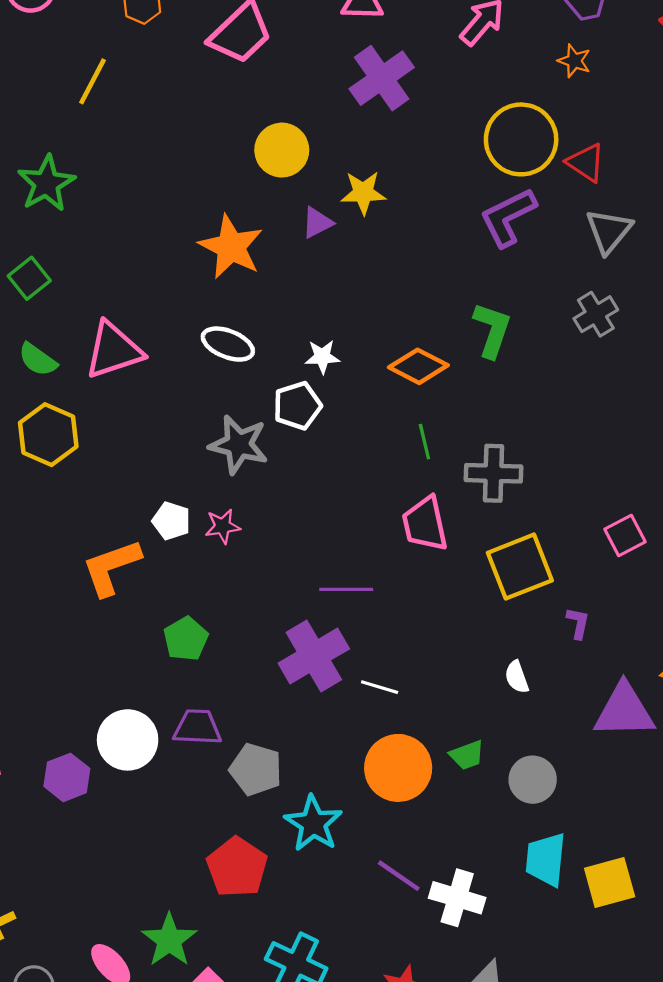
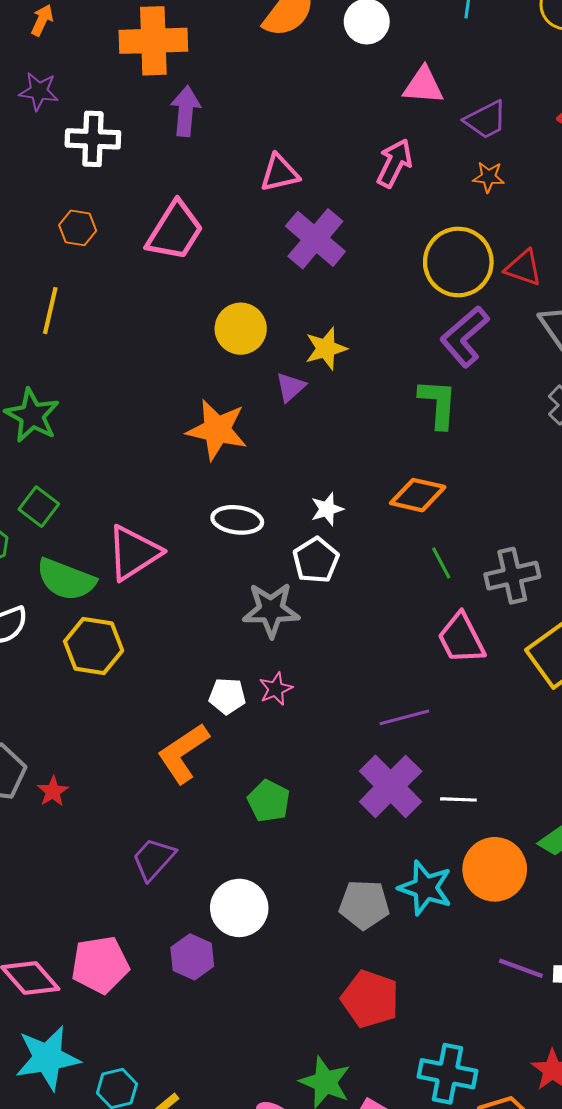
green L-shape: (492, 330) -> (438, 404), moved
green semicircle: (38, 360) -> (66, 579), size x1.5
purple trapezoid: (197, 727) -> (154, 859), moved, turned -36
cyan star: (313, 823) -> (425, 888), moved

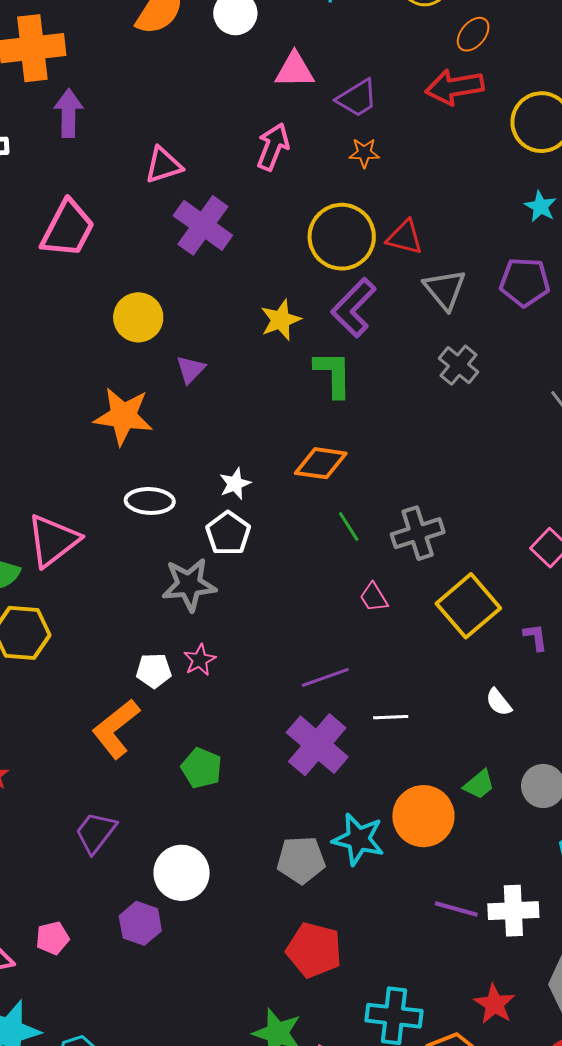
yellow star: (326, 348) -> (281, 320), moved
pink trapezoid: (461, 638) -> (374, 597), size x0.6
white line: (458, 799) -> (391, 717), moved
pink pentagon: (100, 965) -> (53, 938), size x0.6

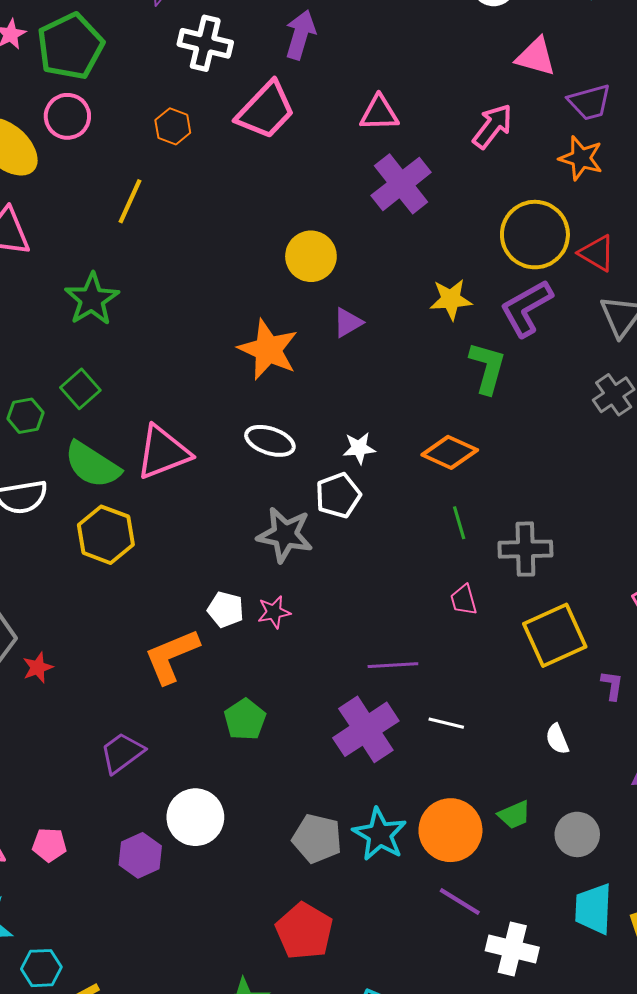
orange star: (364, 153) -> (581, 158), size x1.4
pink trapezoid: (68, 229) -> (266, 110), moved
purple line: (456, 909) -> (460, 902), moved

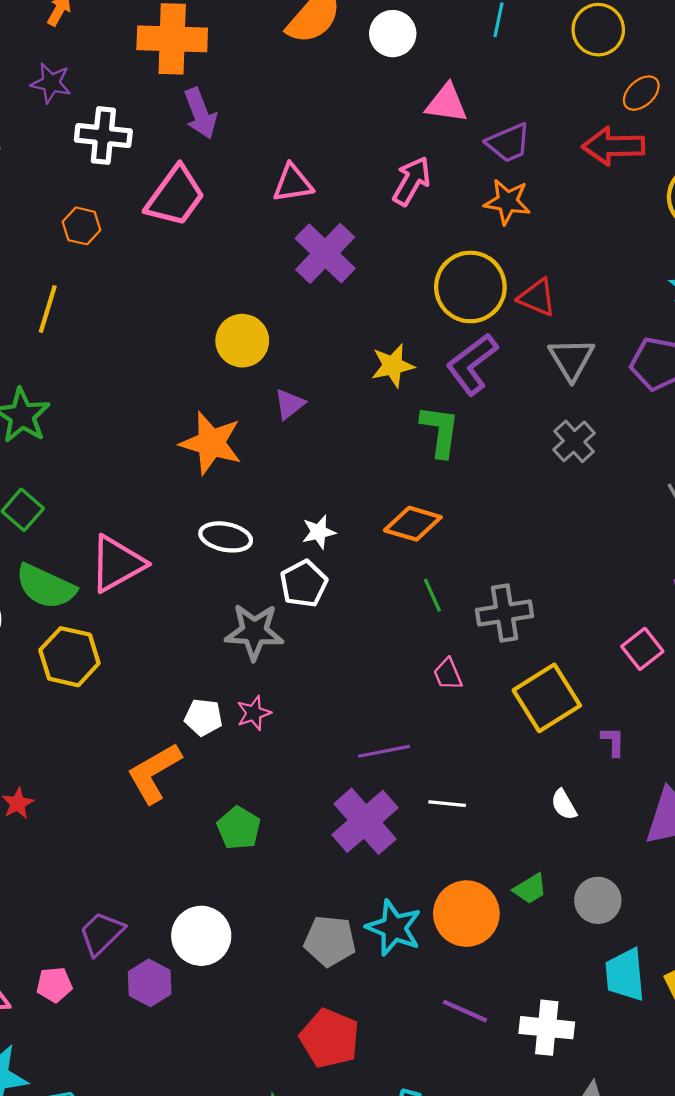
purple arrow: (300, 35) -> (200, 113), turned 150
purple trapezoid: (122, 753) -> (102, 933), moved
purple line: (460, 902) -> (465, 1011), moved

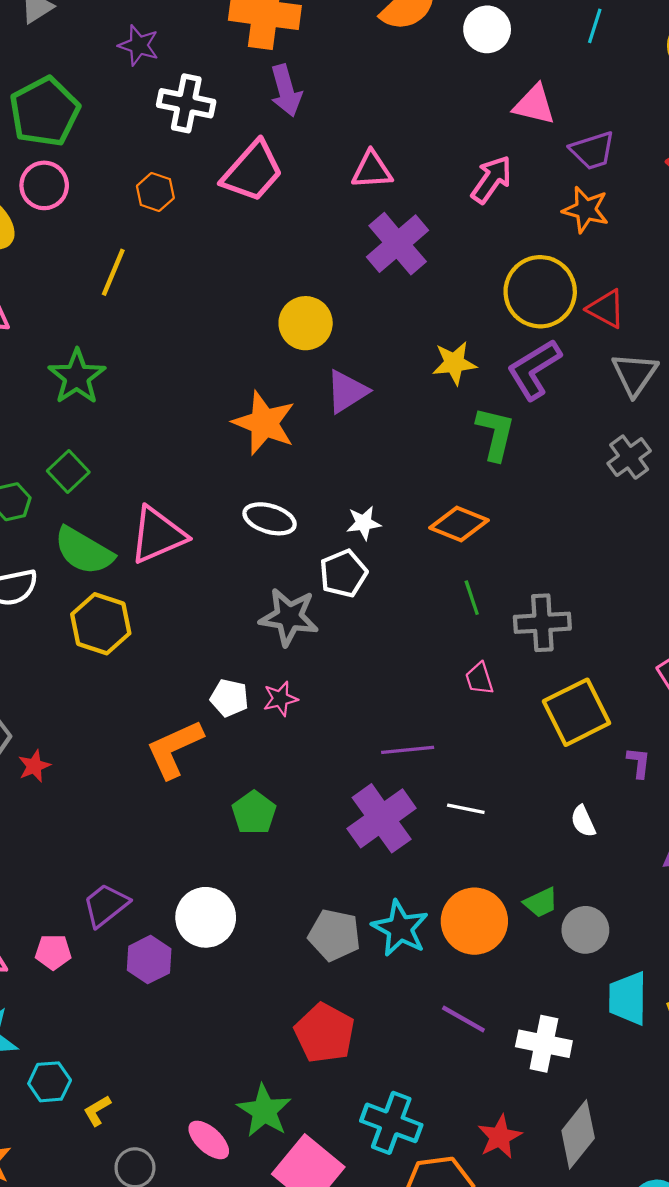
purple triangle: (290, 404) -> (347, 391), size x1.4
gray circle: (598, 900) -> (585, 930), moved

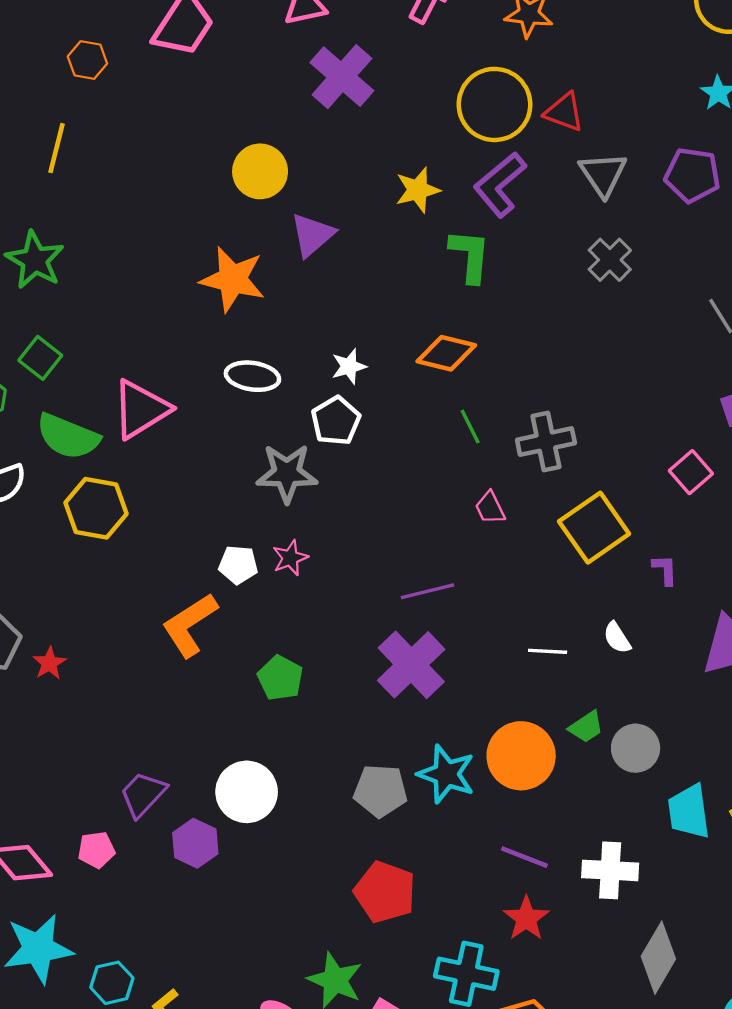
white line: (466, 809) -> (548, 651), moved
red star: (500, 1137) -> (526, 918), moved

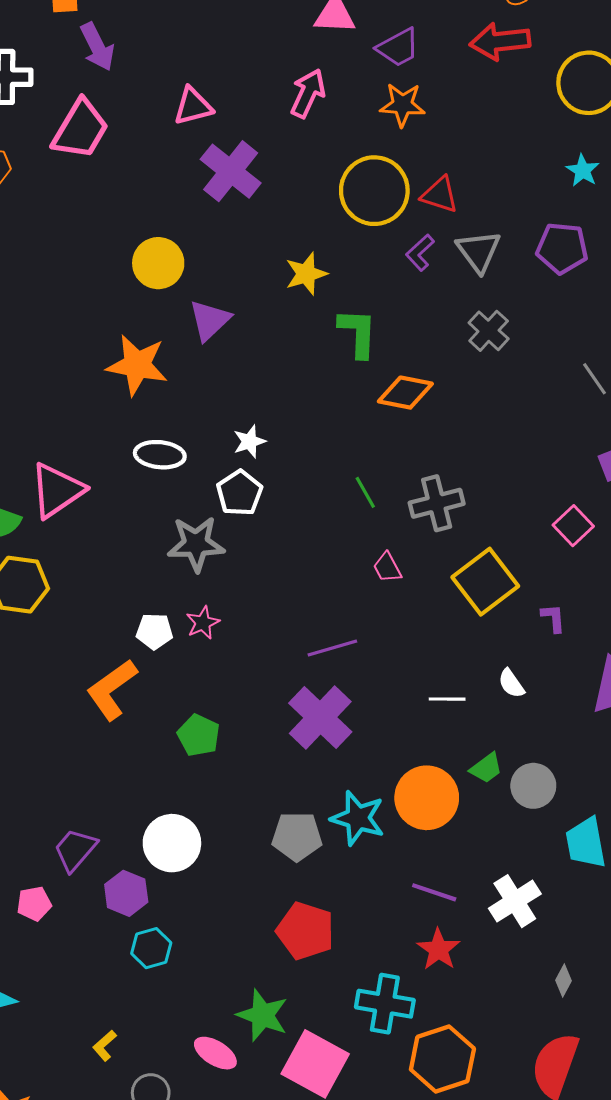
purple L-shape: (500, 184) -> (420, 253), moved, size x0.6
orange diamond: (446, 353) -> (405, 393), moved
white cross: (610, 870) -> (515, 901), turned -33
gray diamond: (658, 958) -> (564, 980), size x0.5
cyan hexagon: (112, 983) -> (151, 948), moved

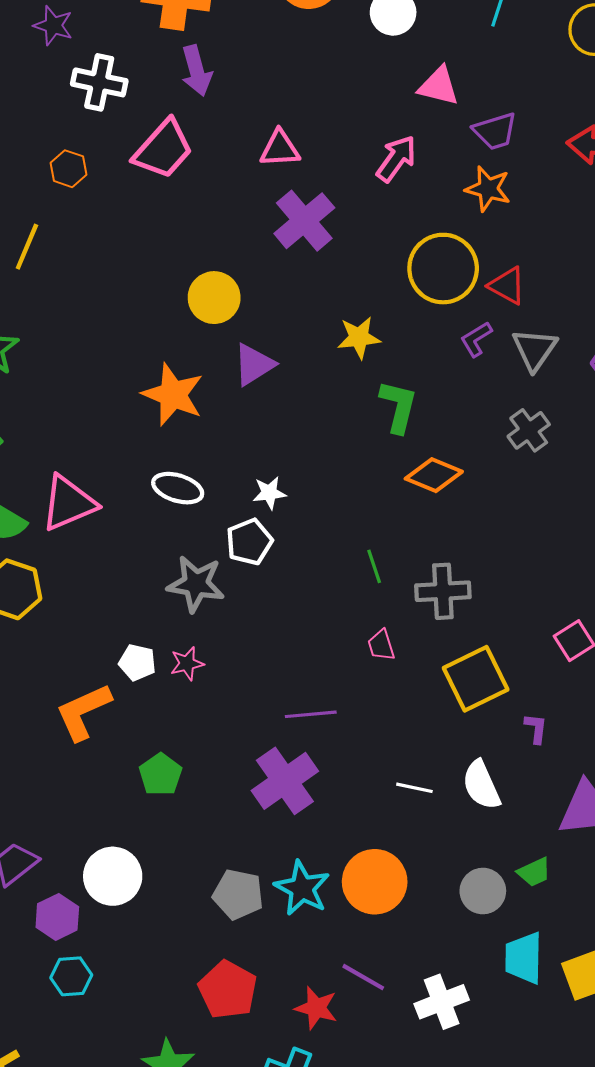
white semicircle: (511, 683) -> (481, 785), size x1.6
green trapezoid: (486, 768) -> (534, 872), moved
red star: (438, 949) -> (316, 1008), moved, turned -30

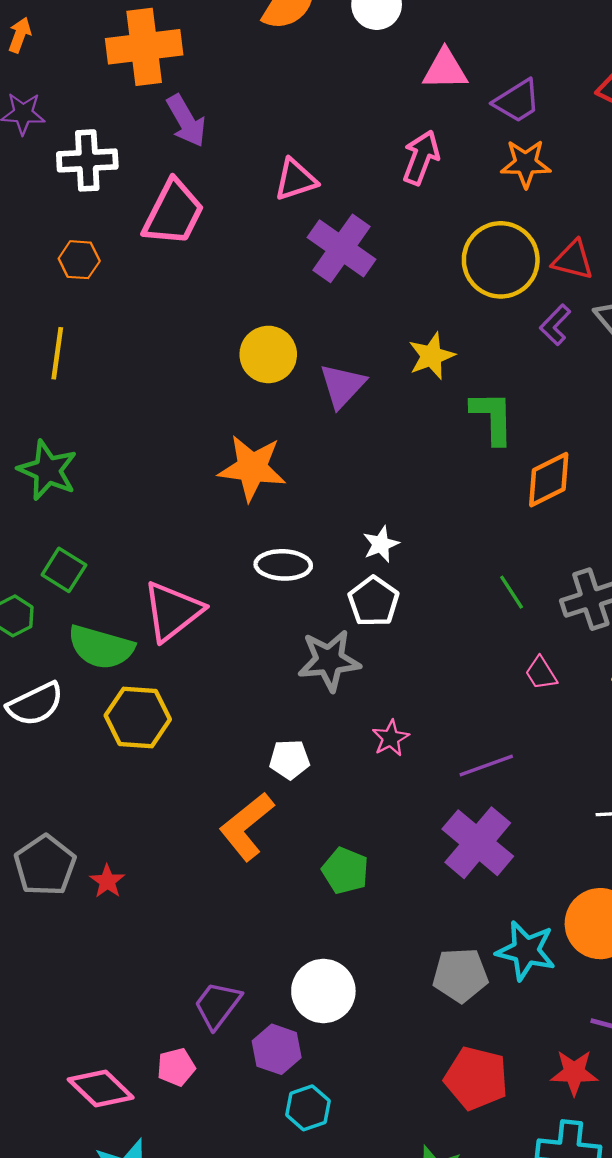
purple triangle: (254, 364) -> (342, 386), moved
orange diamond: (434, 475) -> (549, 480), turned -34
pink star: (187, 664) -> (391, 738), moved

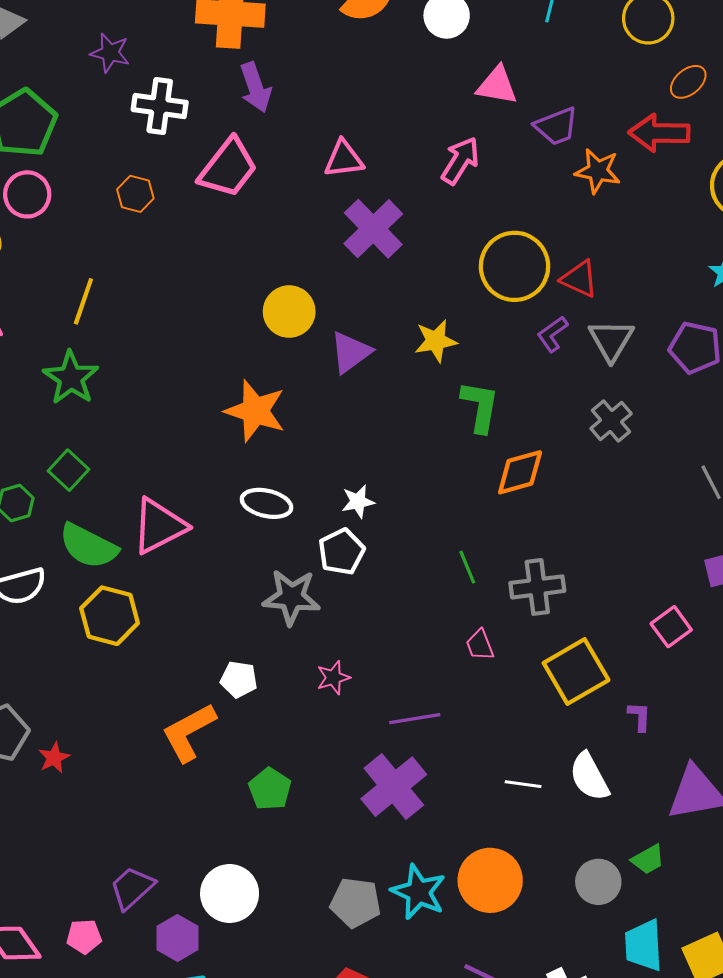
orange star: (526, 163) -> (598, 171), moved
yellow line: (57, 353) -> (83, 301), moved

